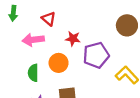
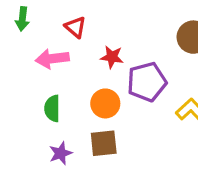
orange circle: (59, 63) -> (105, 103), moved

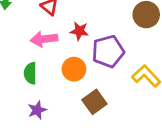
pink arrow: (52, 59) -> (44, 39), moved
brown square: (104, 143) -> (94, 102), moved, turned -30

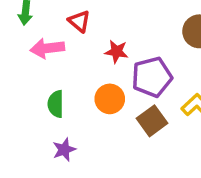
pink arrow: (44, 39) -> (47, 48), moved
brown square: (94, 102) -> (152, 121), moved

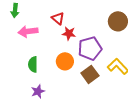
red triangle: (79, 21) -> (58, 18), moved

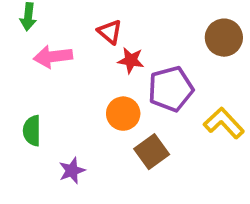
green semicircle: (33, 64) -> (32, 131), moved
brown square: (90, 74) -> (152, 152), moved

